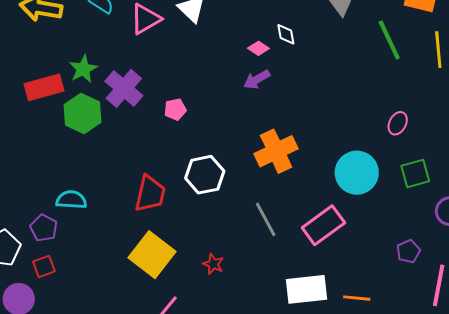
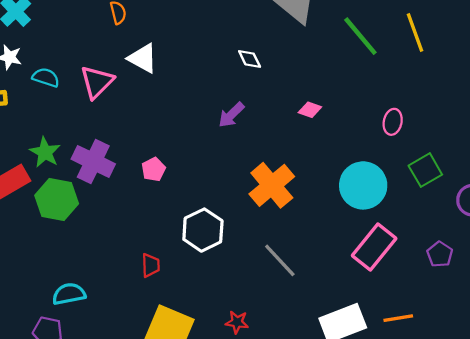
pink diamond: (258, 48) -> (310, 110), moved
red trapezoid: (150, 194) -> (151, 265), size x0.6
pink rectangle: (323, 225) -> (374, 247), moved

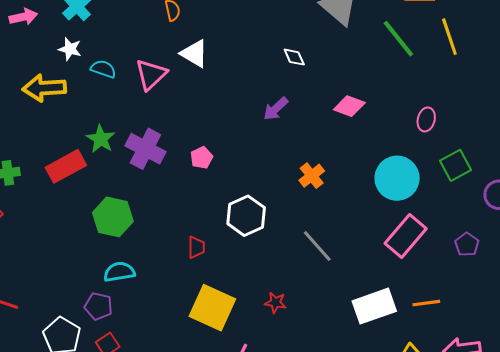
pink diamond: (310, 110) -> (349, 106), size x1.4
orange cross: (272, 185) -> (312, 176), size x0.6
green hexagon: (57, 200) -> (113, 217), moved

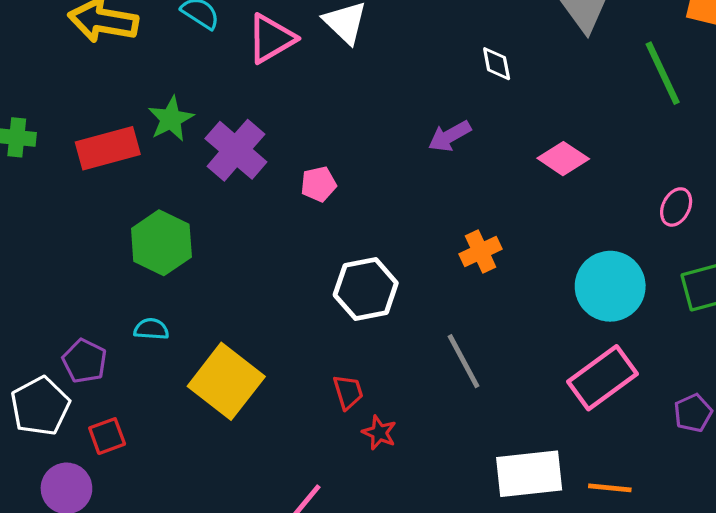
red trapezoid: (196, 247) -> (348, 392), moved, turned -30
cyan semicircle: (119, 272) -> (151, 329), size x0.7
purple pentagon: (98, 306) -> (85, 361), moved
yellow square: (212, 308) -> (226, 381), moved

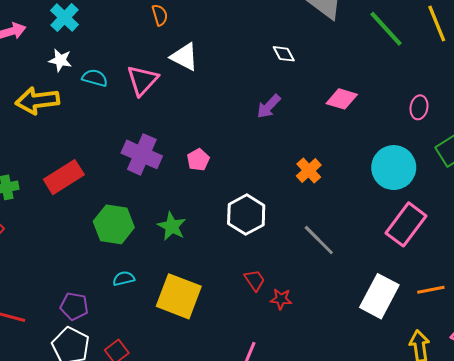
green star: (171, 119) -> (172, 226), moved
purple pentagon: (85, 361) -> (74, 306), moved
white rectangle: (529, 474) -> (379, 296), turned -39

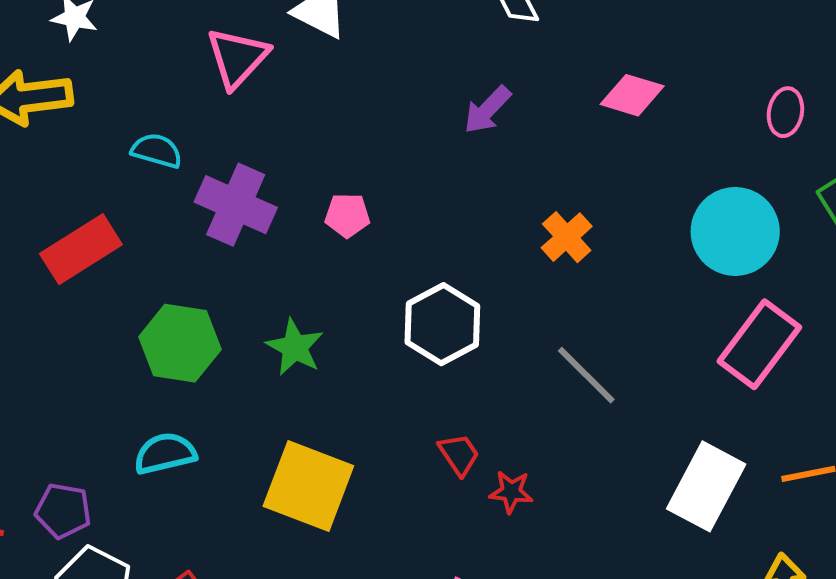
cyan semicircle: (95, 78) -> (157, 151), moved
pink pentagon: (198, 160) -> (347, 215), turned 30
cyan semicircle: (124, 279) -> (165, 453), moved, size x1.4
purple pentagon: (74, 306) -> (63, 511), moved

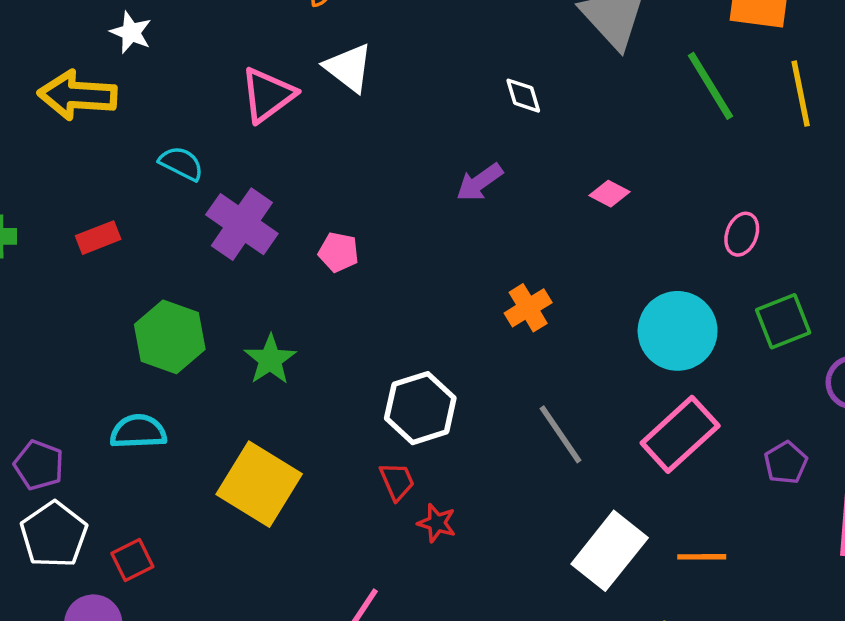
pink diamond: (632, 95) -> (609, 194), size x0.7
red rectangle: (81, 249) -> (98, 238), size x0.6
white hexagon: (442, 324) -> (420, 408), moved
gray line: (586, 375) -> (560, 434), moved

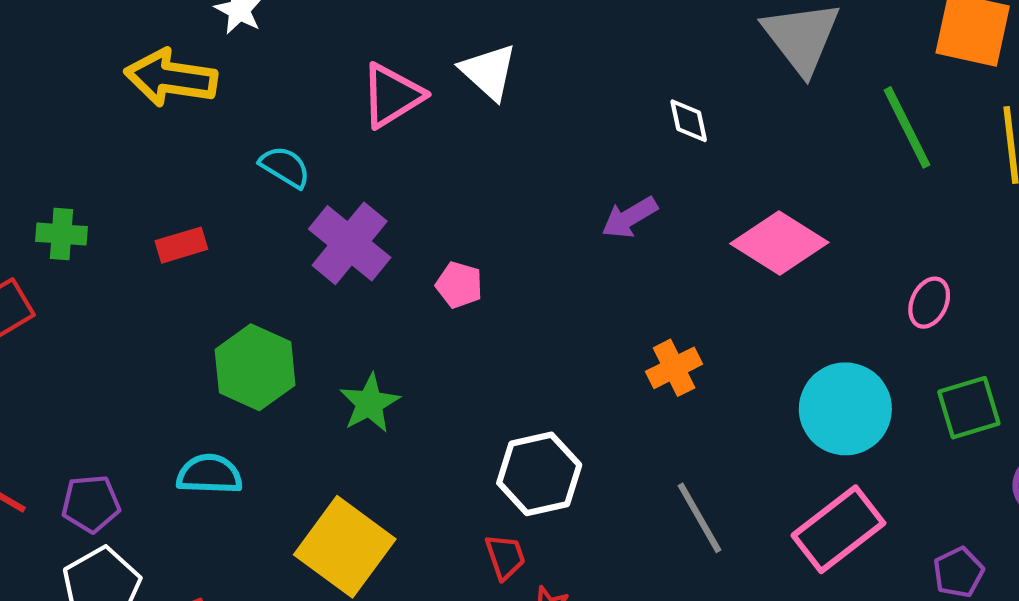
pink diamond: (609, 194) -> (779, 243), size x2.0
purple pentagon: (39, 465) -> (91, 504), turned -30

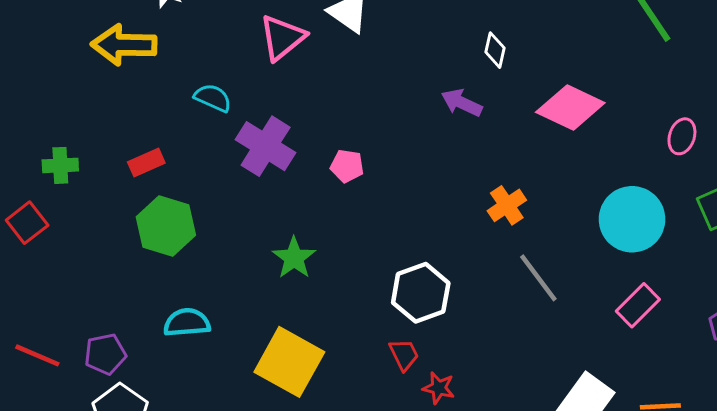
white diamond: (689, 121) -> (495, 50), moved, turned 32
purple arrow: (629, 217) -> (462, 103), turned 63
green hexagon: (255, 367) -> (166, 226), moved
gray line: (699, 518) -> (538, 278), moved
pink rectangle: (838, 529) -> (638, 305), size x0.7

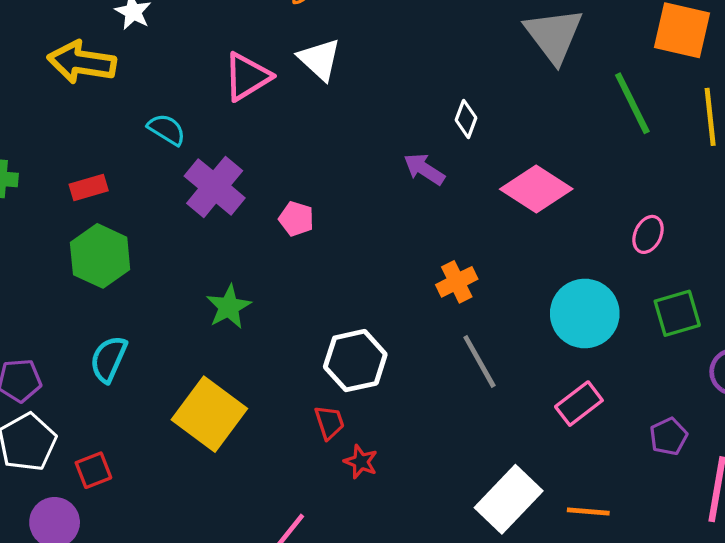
cyan semicircle: (187, 323) -> (108, 359), turned -69

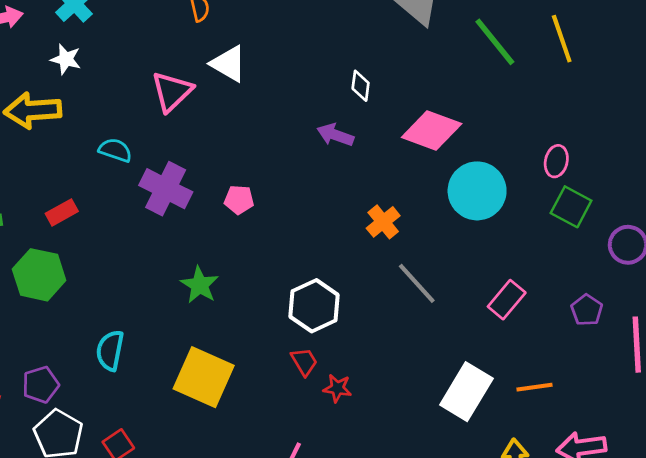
pink ellipse: (648, 234) -> (556, 161), moved
green hexagon: (100, 256) -> (39, 275), moved
green square: (677, 313) -> (571, 207), turned -33
cyan circle: (585, 314) -> (477, 191), moved

